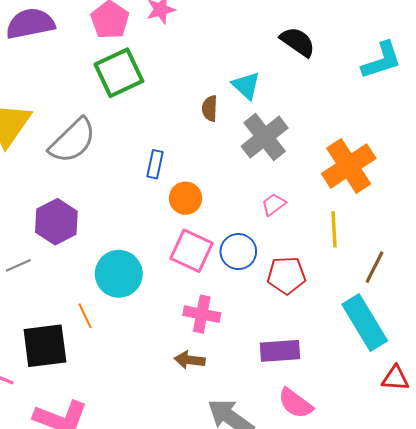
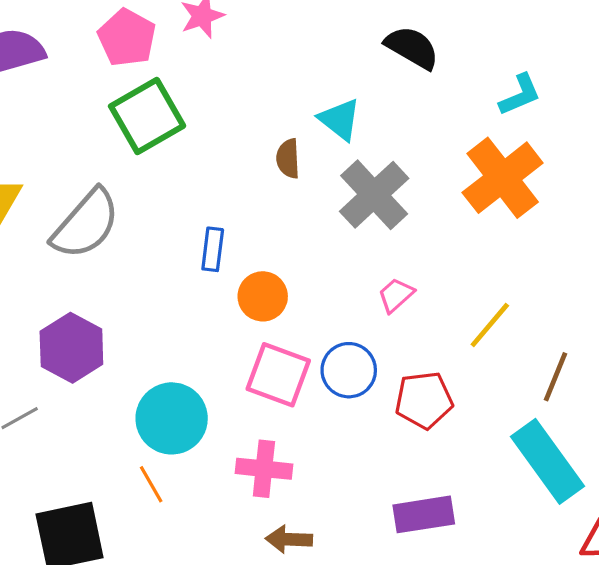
cyan L-shape: (382, 60) -> (520, 95), moved, size x0.7
orange cross: (349, 166) -> (503, 178), moved
yellow line: (334, 229) -> (490, 325), turned 48
pink cross: (202, 314) -> (264, 469), moved
orange line: (85, 316) -> (151, 484), moved

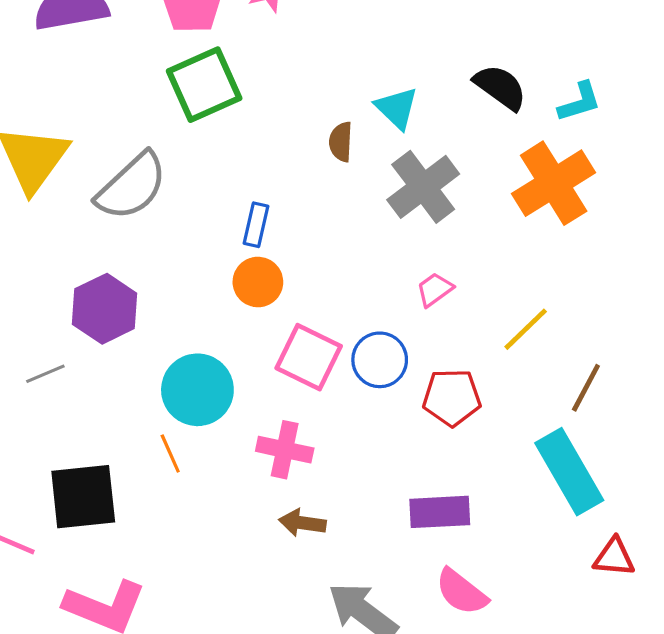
black semicircle: (412, 48) -> (500, 87), moved
orange circle: (263, 296) -> (258, 282), moved

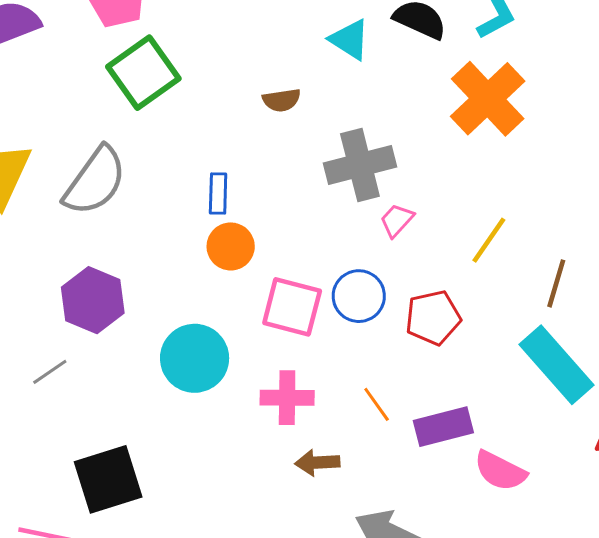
cyan triangle: (397, 108) -> (350, 40), moved
brown semicircle: (341, 142) -> (282, 100), turned -90
gray cross: (423, 187) -> (360, 165), moved, turned 34
orange line: (170, 453) -> (377, 404), moved
pink semicircle: (461, 592) -> (500, 471), moved

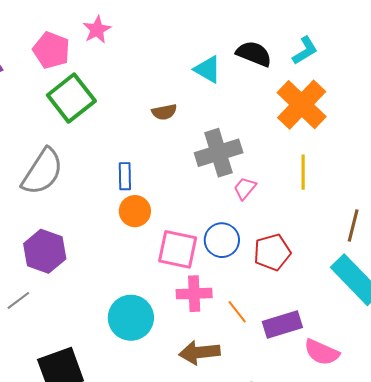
yellow line: (489, 240) -> (303, 172), moved, turned -32
cyan circle: (195, 358) -> (131, 318), moved
pink cross: (287, 398) -> (194, 294), moved
brown arrow: (317, 463) -> (199, 352), size x1.4

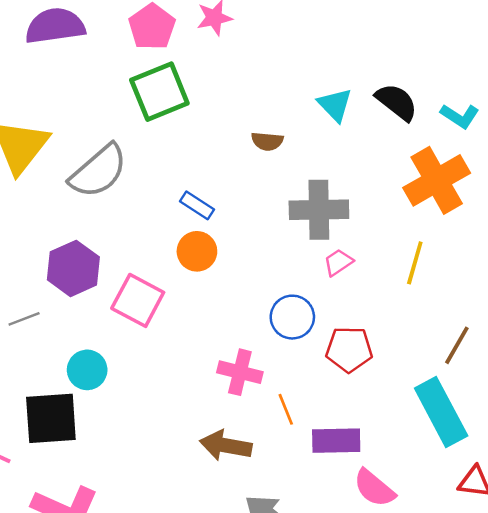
cyan L-shape: (305, 51) -> (460, 116), turned 48
blue rectangle: (125, 176) -> (197, 205), turned -72
pink square: (178, 249) -> (138, 300), moved
cyan circle: (131, 318) -> (87, 370), moved, size x0.7

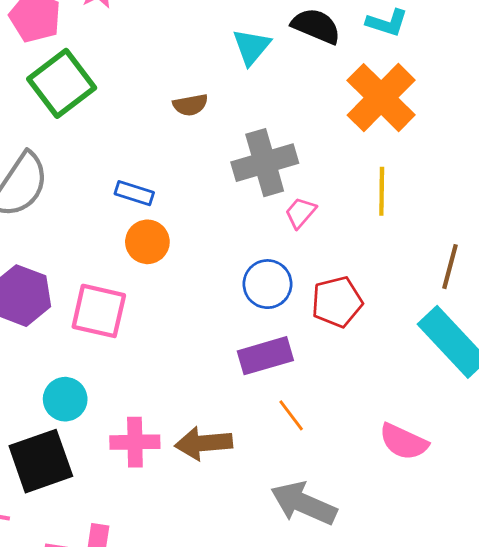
cyan triangle: (335, 105) -> (252, 47), turned 39
pink cross: (240, 372) -> (135, 442), moved
orange line: (286, 409) -> (291, 415), moved
purple rectangle: (336, 441) -> (265, 356), moved
brown arrow: (226, 446) -> (204, 443), moved

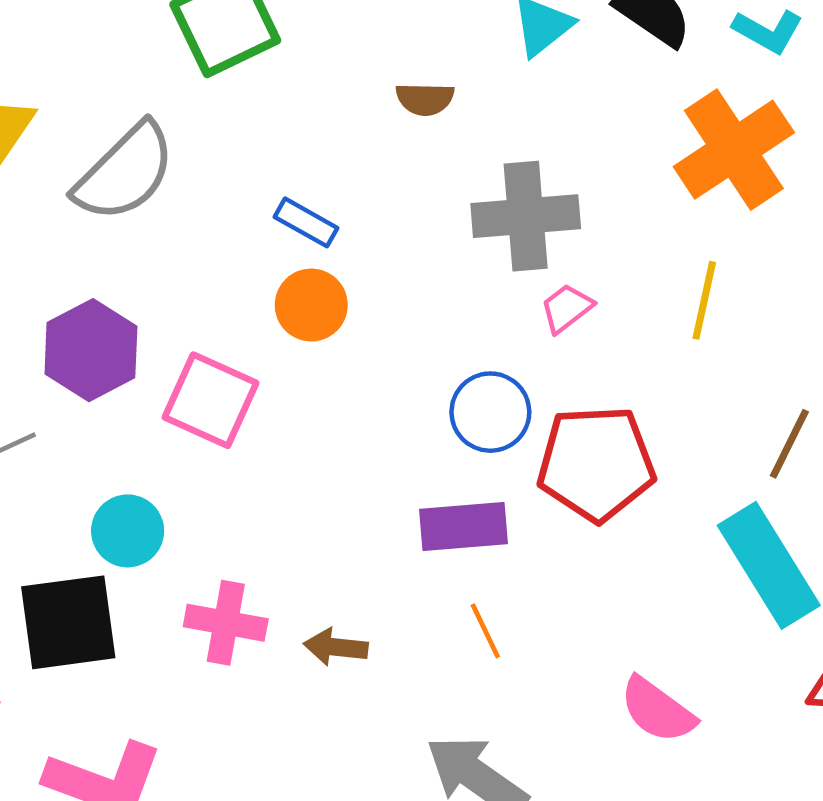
red pentagon: (337, 302) -> (596, 463), size x1.4
brown arrow: (204, 443) -> (336, 647), size x0.7

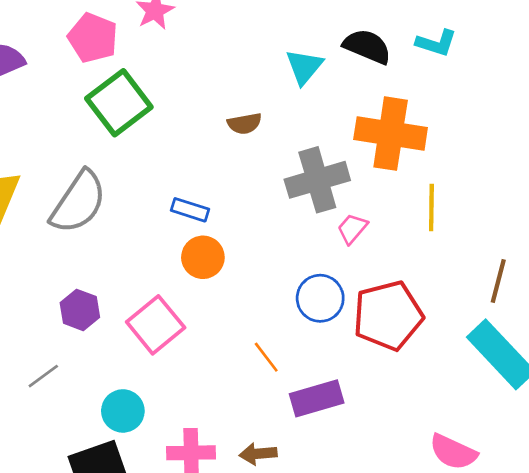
orange cross: (734, 150) -> (391, 134), moved, turned -36
purple hexagon: (91, 350) -> (80, 310), size x0.7
pink square: (210, 400) -> (156, 325), turned 38
purple rectangle: (464, 527) -> (317, 398), moved
orange line: (485, 631) -> (266, 357), moved

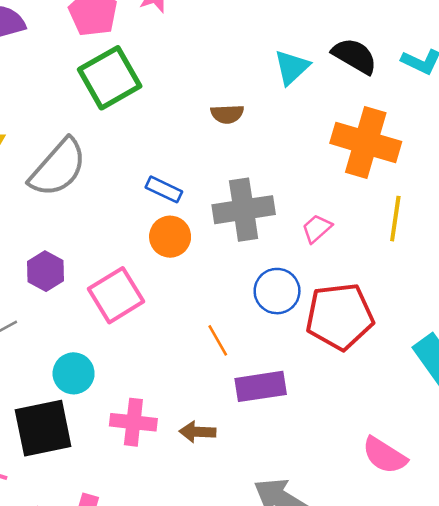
gray cross: (317, 180) -> (244, 210), moved

